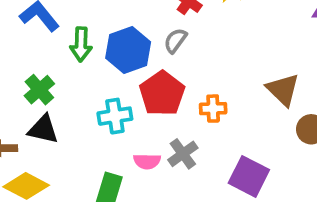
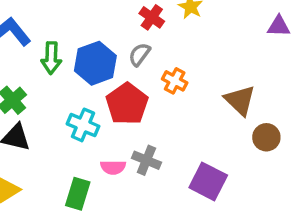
orange cross: (213, 109) -> (175, 81), moved, turned 30
cyan cross: (115, 116) -> (83, 125), turned 32
gray cross: (183, 154) -> (146, 160), turned -32

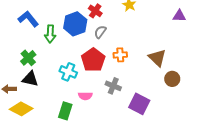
red cross: (152, 17) -> (95, 11), moved
blue hexagon: (95, 63) -> (75, 24), moved
orange cross: (175, 81) -> (120, 55), moved, turned -32
gray cross: (146, 160) -> (113, 86), moved

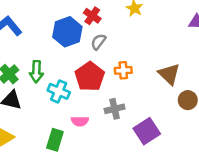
green arrow: (50, 34) -> (36, 72), moved
gray cross: (113, 86) -> (115, 109), turned -35
purple square: (139, 104) -> (147, 131), turned 30

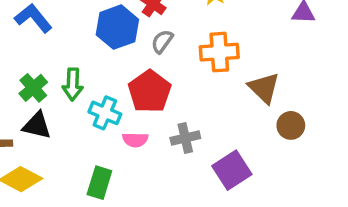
orange cross: (123, 70) -> (219, 52), moved, size x1.5
pink semicircle: (80, 121) -> (135, 140), moved

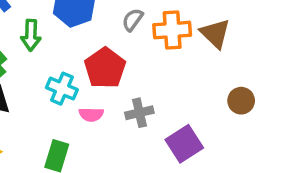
gray semicircle: (162, 41) -> (133, 20), moved
green arrow: (73, 84) -> (31, 35), moved
brown triangle: (264, 88) -> (215, 33), moved

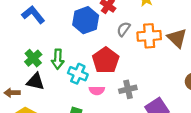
green arrow: (31, 35) -> (58, 59), moved

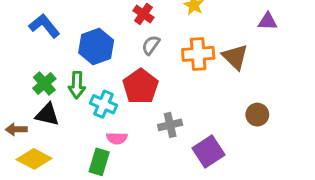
blue hexagon: (86, 20) -> (96, 47), moved
gray semicircle: (124, 29) -> (151, 45), moved
pink semicircle: (97, 90) -> (117, 138), moved

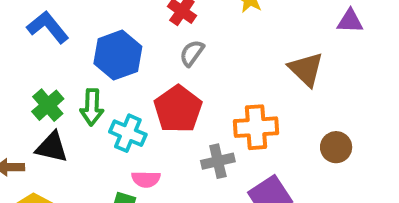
orange cross: (198, 54) -> (256, 127), moved

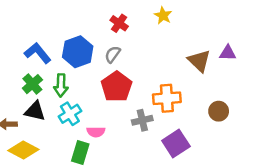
purple triangle: (350, 21) -> (228, 53), moved
blue L-shape: (48, 27) -> (38, 53), moved
gray semicircle: (192, 53) -> (113, 54), moved
cyan cross: (128, 133) -> (70, 114), moved, turned 35

